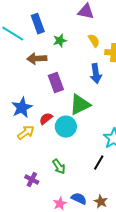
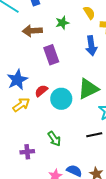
green star: (60, 41) -> (62, 23), moved
green triangle: (80, 105) -> (88, 89), moved
black line: (99, 163) -> (94, 135), turned 49
purple cross: (32, 180) -> (27, 152), turned -32

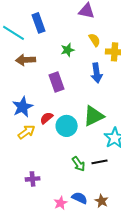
brown arrow: (32, 31) -> (26, 60), moved
green arrow: (54, 139) -> (79, 164), moved

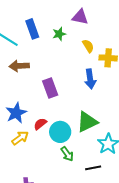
green star: (68, 50) -> (59, 34), moved
green arrow: (79, 164) -> (67, 154), moved

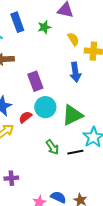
cyan circle: (60, 132) -> (45, 107), moved
black line: (93, 168) -> (75, 152), moved

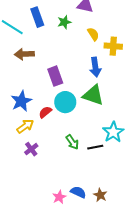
green triangle: (72, 115) -> (93, 95), moved, turned 45
purple cross: (11, 178) -> (31, 149), moved, turned -32

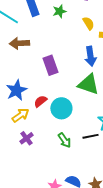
cyan circle: (65, 102) -> (61, 108), moved
green arrow: (72, 142) -> (64, 140), moved

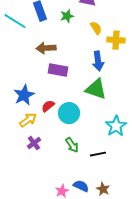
brown arrow: (19, 43) -> (46, 48), moved
purple rectangle: (50, 65) -> (58, 70), turned -60
black line: (90, 136) -> (98, 154), moved

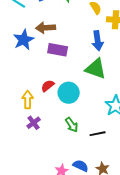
blue star: (24, 95) -> (24, 40), moved
yellow arrow: (28, 120) -> (28, 100), turned -54

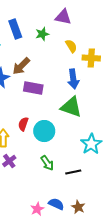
brown arrow: (46, 28) -> (21, 66), turned -42
red semicircle: (48, 86) -> (23, 124), turned -32

